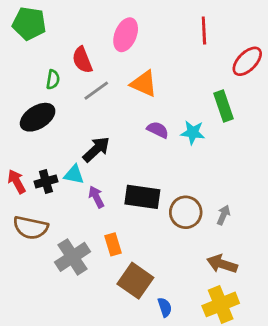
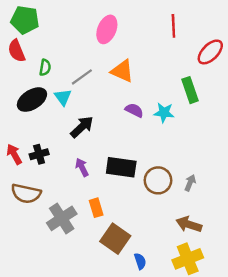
red semicircle: (82, 60) -> (17, 51), moved
cyan triangle: (74, 175) -> (63, 97), moved, turned 42

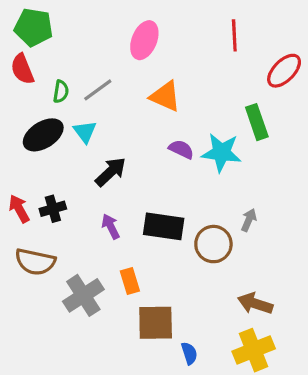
gray line: (82, 77) -> (98, 90), moved
cyan star: (164, 113) -> (221, 153), size x1.4
gray arrow: (190, 183) -> (249, 220), moved
brown square: (115, 239) -> (156, 323), turned -36

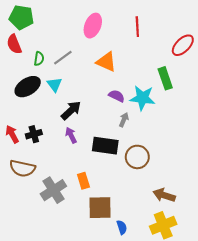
red line: (234, 35) -> (137, 27), moved
gray arrow: (249, 220) -> (124, 120), moved
purple arrow: (111, 226) -> (71, 135), moved

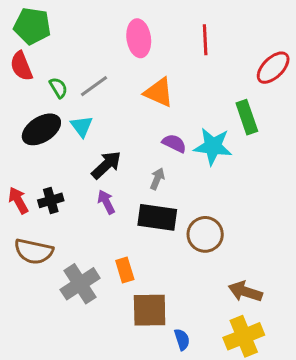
pink ellipse: (93, 26) -> (139, 38), turned -30
green semicircle: (39, 59) -> (58, 88), turned -40
gray arrow: (124, 120) -> (157, 179), moved

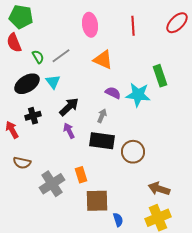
red ellipse: (273, 68) -> (177, 23), moved
black cross: (51, 200) -> (33, 116), moved
brown semicircle: (34, 251) -> (22, 163), size x0.7

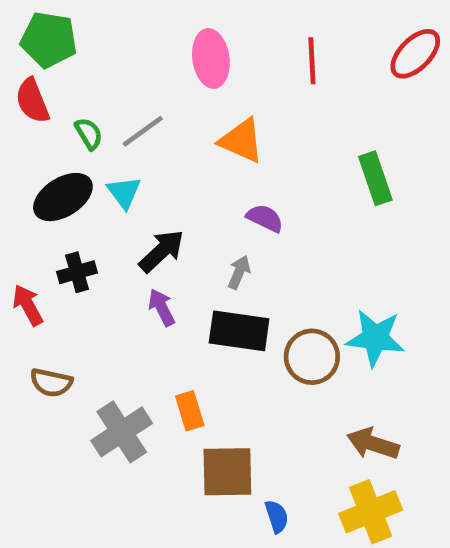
cyan star: (138, 95) -> (375, 338), moved

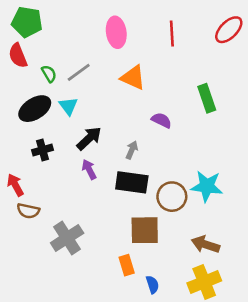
purple semicircle: (265, 218) -> (162, 120), moved
red arrow: (28, 305) -> (15, 185), moved
orange rectangle: (190, 411) -> (127, 265), moved
brown square: (227, 472) -> (145, 230), moved

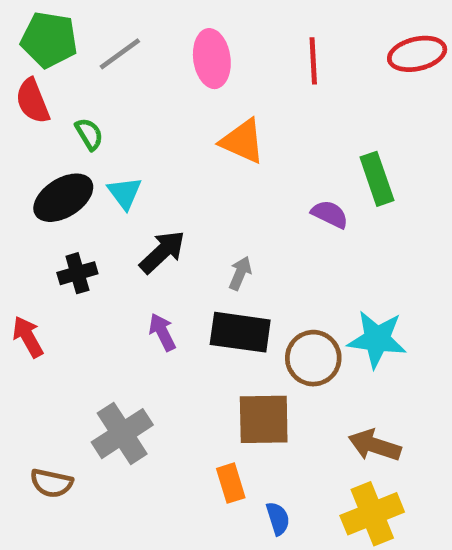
red ellipse: (229, 30) -> (417, 54), turned 32
gray line: (79, 72) -> (120, 54), moved
purple semicircle: (162, 120) -> (330, 214), moved
purple arrow: (89, 169) -> (162, 332), moved
brown semicircle: (28, 211) -> (51, 483), moved

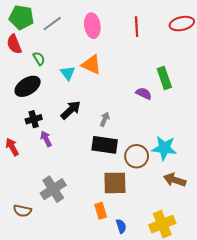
orange triangle: (243, 141) -> (91, 65), moved
cyan triangle: (125, 193) -> (68, 73), moved
purple arrow: (162, 332) -> (46, 139), moved
brown arrow: (375, 445) -> (175, 180), moved

